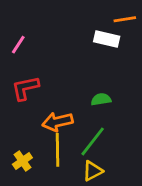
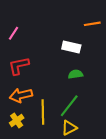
orange line: (125, 19) -> (92, 24), moved
white rectangle: (107, 39) -> (71, 47), moved
orange arrow: (58, 122) -> (21, 95), moved

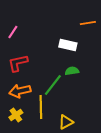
green line: (69, 106) -> (53, 85), moved

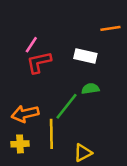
pink line: (13, 32) -> (31, 45), moved
red L-shape: (18, 63) -> (39, 62), moved
yellow cross: (16, 115) -> (20, 144), turned 32

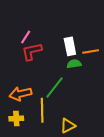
orange line: (110, 28) -> (91, 51), moved
white rectangle: (85, 56) -> (70, 46), turned 66
green semicircle: (90, 89) -> (74, 64), moved

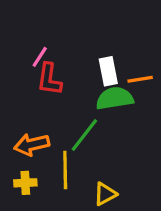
red L-shape: (32, 51) -> (49, 79), turned -70
green semicircle: (74, 64) -> (115, 98), size x1.6

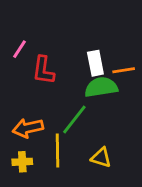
pink line: (40, 57) -> (19, 49), moved
yellow triangle: (105, 194) -> (101, 158), moved, turned 45

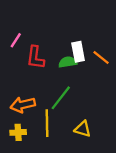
orange line: (124, 70) -> (101, 57), turned 48
green semicircle: (101, 87) -> (68, 62), moved, size x0.7

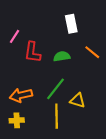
white rectangle: (78, 52) -> (71, 24), moved
yellow line: (47, 123) -> (57, 116), moved
yellow triangle: (83, 129) -> (78, 100), moved

